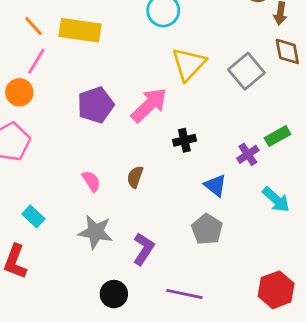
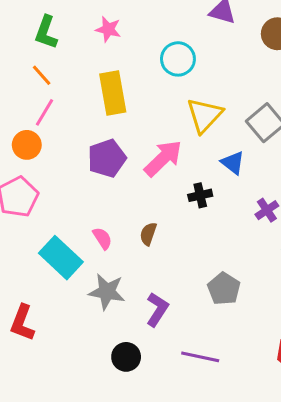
yellow rectangle: (80, 30) -> (113, 93), moved, turned 72
blue triangle: (215, 185) -> (233, 163), moved
cyan rectangle: (33, 216) -> (61, 258), moved, size x1.8

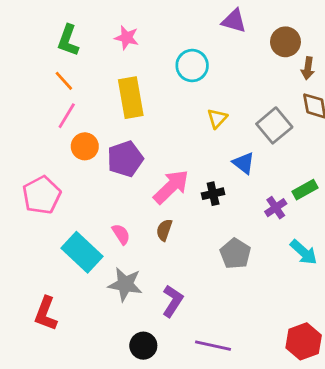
yellow triangle: (205, 115) -> (217, 118), size x0.6
orange circle: (27, 145) -> (85, 146), moved
pink arrow: (163, 158) -> (171, 187), moved
gray pentagon: (224, 289) -> (235, 254), moved

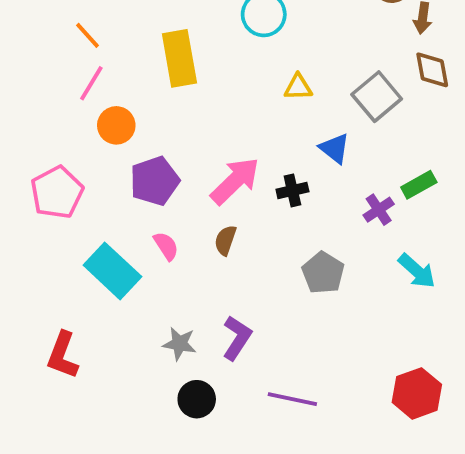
yellow triangle: (217, 118) -> (298, 87), turned 45
purple pentagon: (125, 159) -> (155, 181), moved
gray star: (125, 284) -> (179, 344), moved, size x0.7

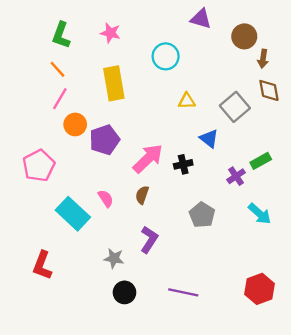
purple pentagon: (155, 181) -> (105, 140), moved
purple L-shape: (237, 338) -> (149, 240), moved

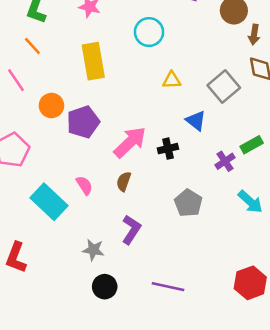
pink line: (60, 99) -> (16, 80), moved, turned -65

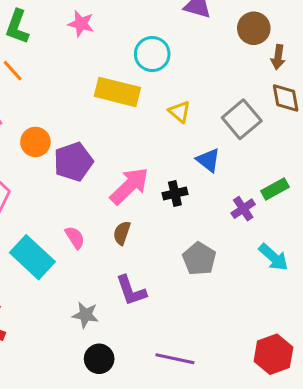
yellow rectangle: (93, 61) -> (117, 92), moved, turned -66
yellow triangle: (172, 80) -> (179, 112), turned 42
purple L-shape: (131, 230) -> (131, 291), turned 128

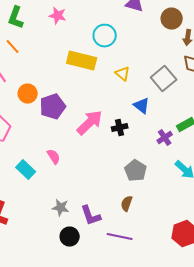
brown semicircle: (122, 233) -> (127, 204), moved
cyan rectangle: (32, 257) -> (26, 170), size x0.7
purple L-shape: (131, 291) -> (91, 216), moved

